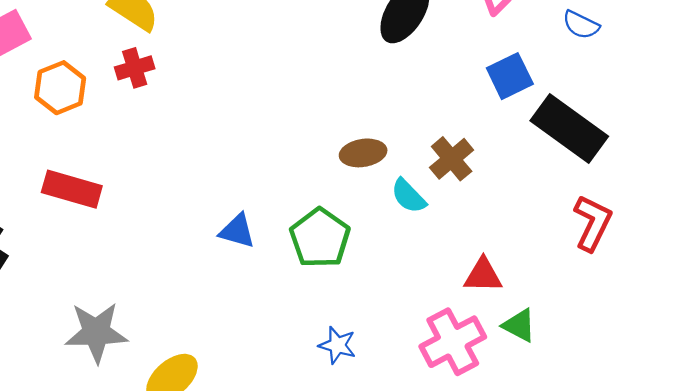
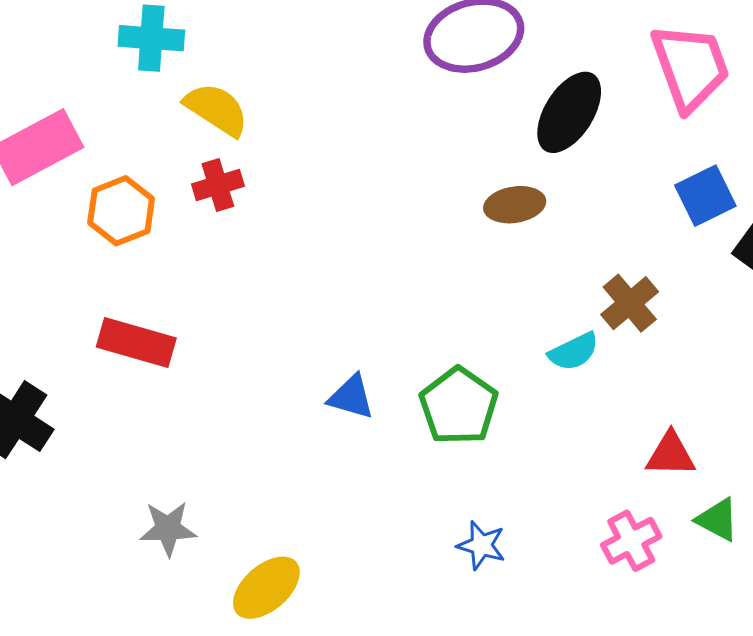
brown ellipse: (363, 153) -> (515, 205), moved
cyan semicircle: (408, 196) -> (574, 352), turned -72
gray star: (96, 332) -> (168, 529), size x0.7
pink cross: (453, 342) -> (631, 541), size x0.7

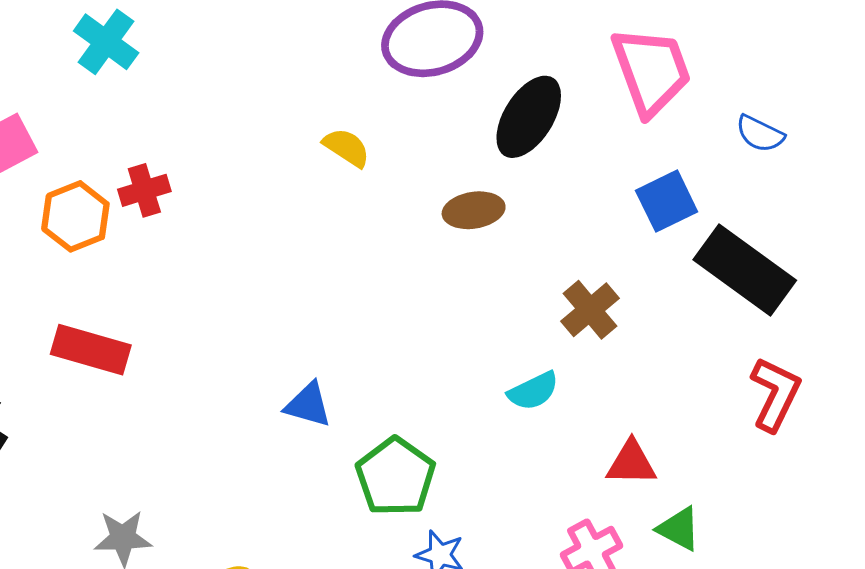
cyan cross: (151, 38) -> (106, 42), turned 32
yellow semicircle: (216, 109) -> (346, 147), moved, size x0.7
red cross: (218, 185) -> (144, 190), moved
cyan semicircle: (574, 352) -> (533, 391), moved
green pentagon: (459, 406) -> (396, 477), moved

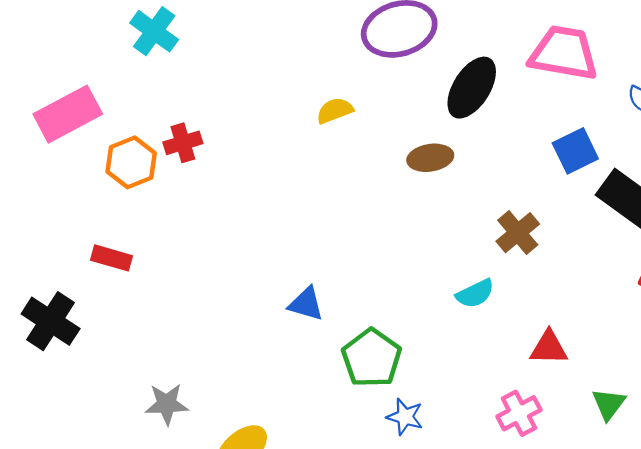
pink trapezoid: (651, 71) -> (564, 53), turned -60
yellow semicircle: (346, 147) -> (335, 111), turned -54
red rectangle: (91, 350) -> (112, 258), moved, size x0.7
green triangle: (679, 529) -> (609, 404), moved, turned 39

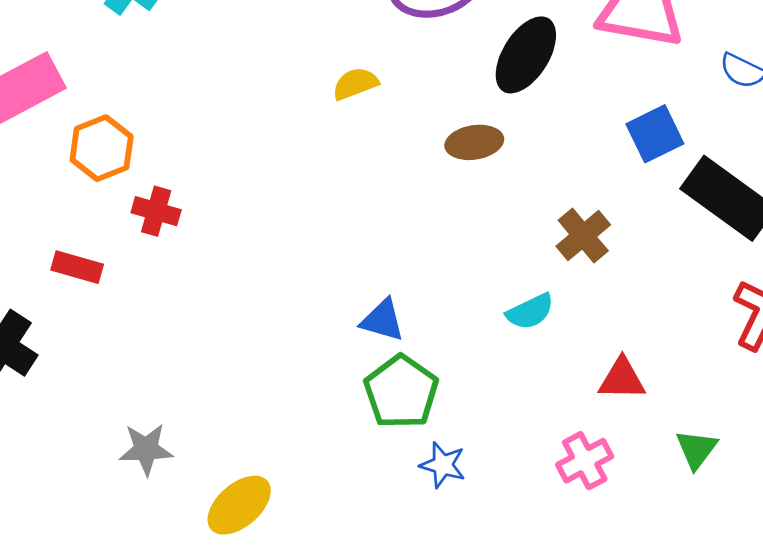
red cross: (183, 143) -> (156, 211), moved, turned 33
blue triangle: (306, 304) -> (383, 320), moved

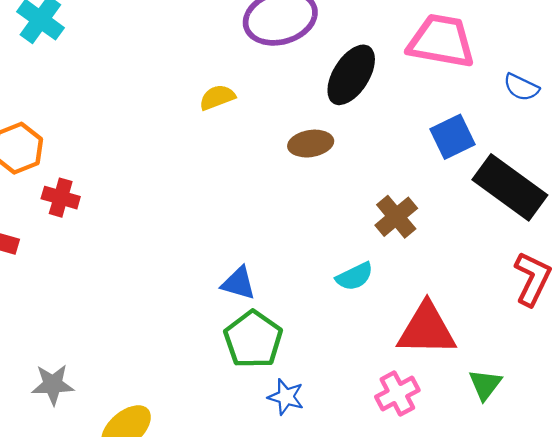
red triangle: (622, 379) -> (427, 329), size x1.6

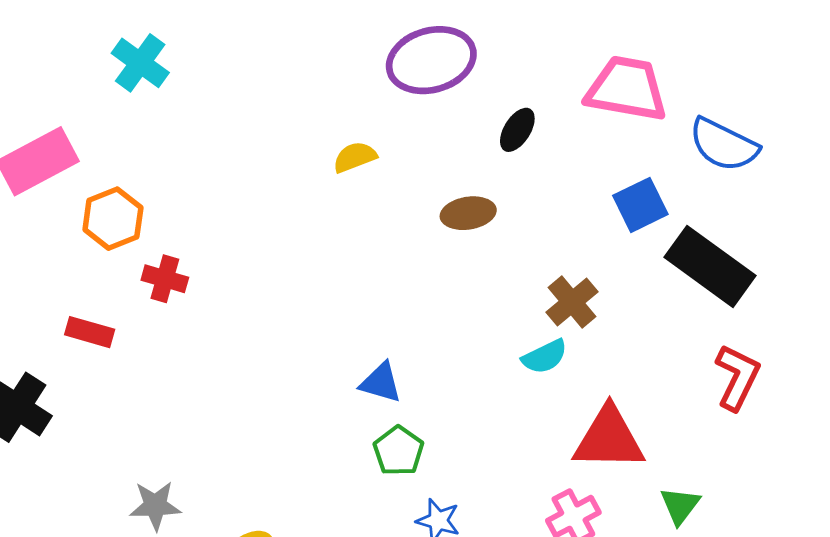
black ellipse: (351, 75) -> (517, 130), size x0.6
blue semicircle: (521, 87) -> (724, 145), size x1.6
cyan semicircle: (355, 276) -> (545, 357), moved
green pentagon: (253, 339) -> (398, 451), size x0.7

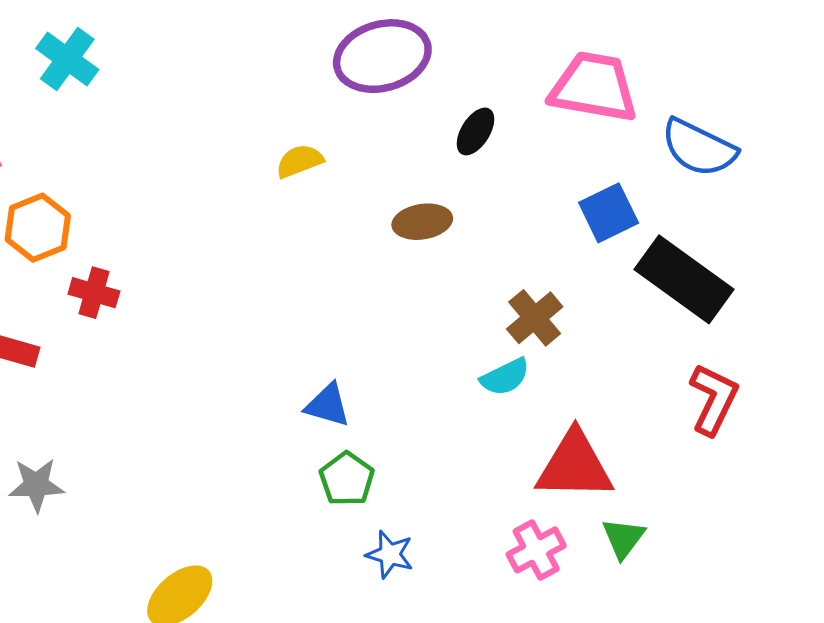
gray star: (155, 506) -> (36, 485), moved
green triangle: (680, 506) -> (623, 538), moved

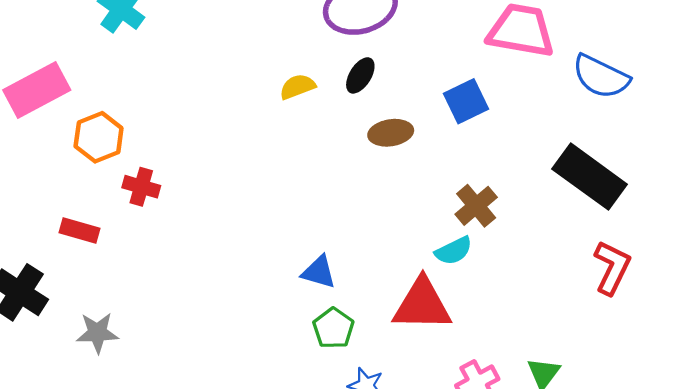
black ellipse: (475, 131) -> (360, 75), moved
blue square: (609, 213) -> (466, 101), moved
red triangle: (575, 466) -> (422, 305), moved

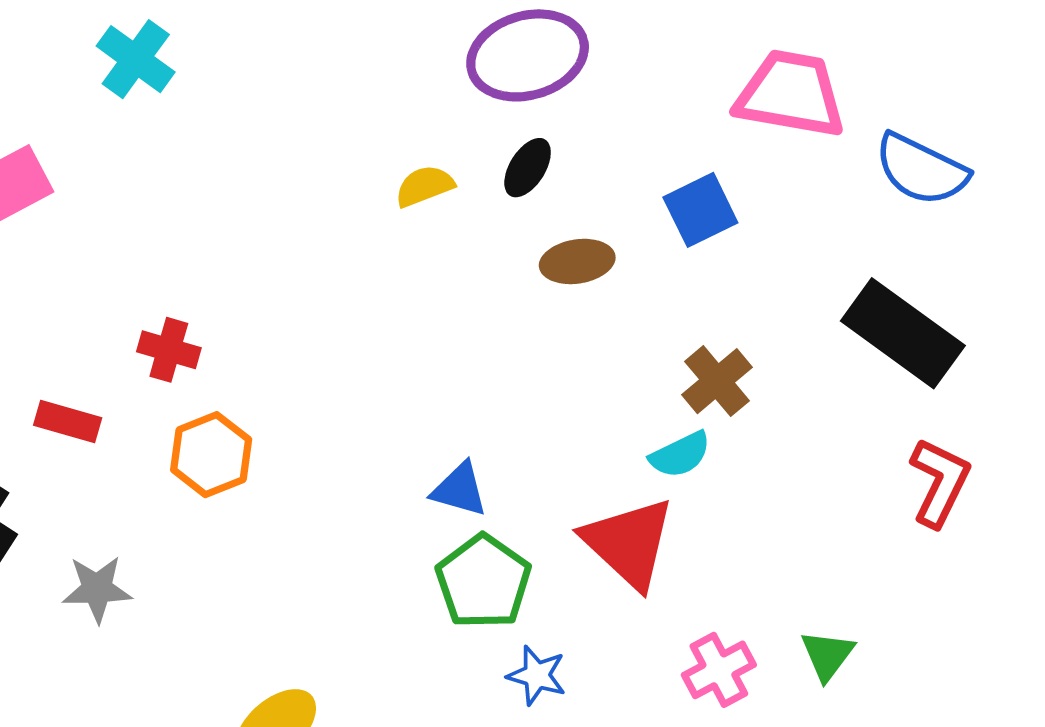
orange hexagon: (99, 137) -> (211, 455), moved
red triangle: (422, 305) -> (629, 543), turned 42
green pentagon: (333, 328) -> (483, 582), size x1.4

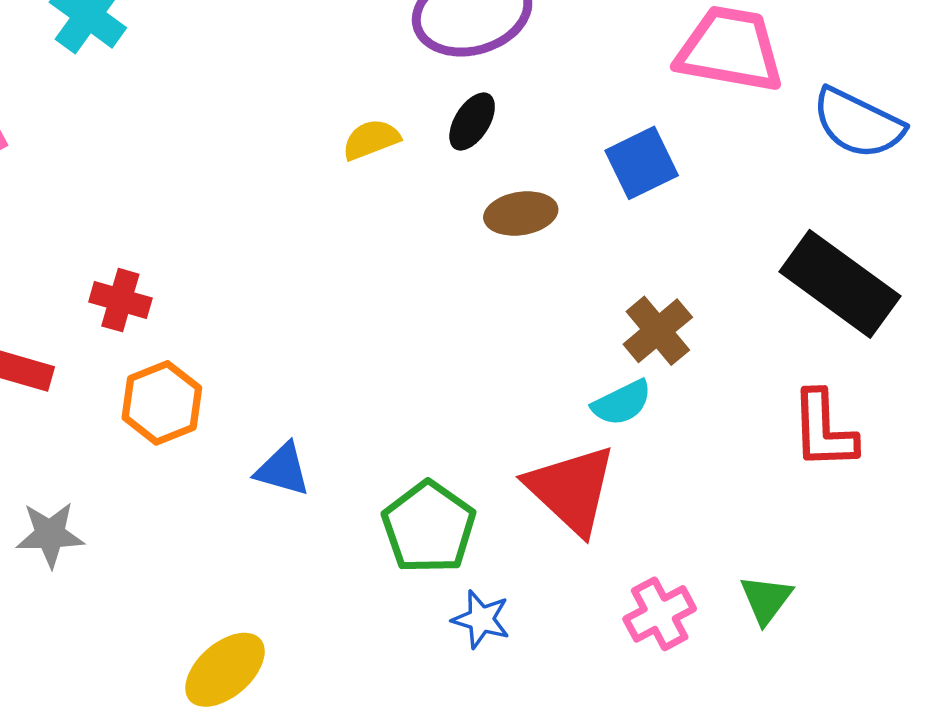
red L-shape: (940, 482) -> (824, 430), moved, turned 152
blue triangle: (459, 490) -> (283, 470), moved

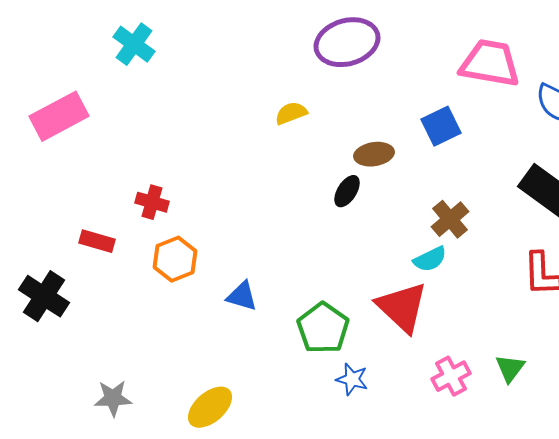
black ellipse: (472, 122) -> (347, 191), moved
gray star: (50, 535) -> (113, 398), moved

